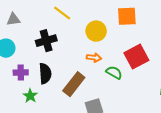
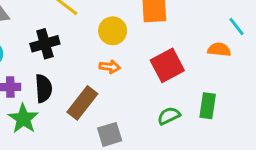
green semicircle: (114, 72) -> (169, 116), moved, turned -56
green star: (30, 96) -> (23, 119), size x1.5

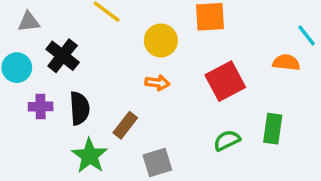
black cross: (45, 44) -> (63, 56), moved, turned -36
brown rectangle: (82, 103) -> (125, 125), size x0.7
green star: (23, 119) -> (90, 156), moved

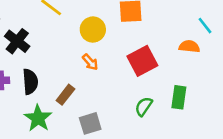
orange arrow: (157, 83) -> (90, 62), turned 42
green semicircle: (227, 140) -> (144, 106), turned -30

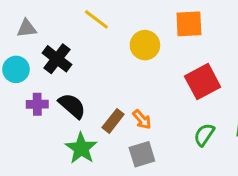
orange arrow: (90, 62) -> (142, 119), moved
black semicircle: (30, 82) -> (72, 106), turned -45

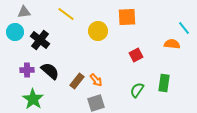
gray triangle: (27, 28) -> (24, 12), moved
cyan circle: (16, 69) -> (15, 32), moved
red square: (203, 82) -> (136, 55), size x0.6
green star: (81, 148) -> (33, 99), moved

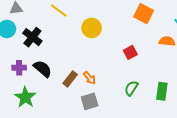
orange square: (127, 17) -> (144, 14), moved, turned 30
green rectangle: (164, 83) -> (162, 91), moved

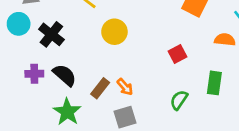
yellow circle: (92, 28) -> (114, 32), moved
green rectangle: (162, 91) -> (214, 83), moved
green star: (25, 97) -> (67, 112), moved

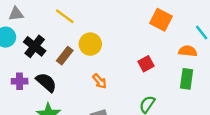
green rectangle: (214, 83) -> (187, 79), moved
orange arrow: (125, 87) -> (100, 81), moved
brown rectangle: (100, 88) -> (65, 56), moved

